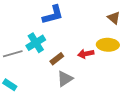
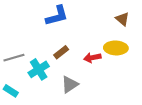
cyan cross: (36, 43) -> (39, 69), moved
brown rectangle: (57, 59) -> (61, 52), moved

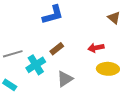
yellow ellipse: (116, 48) -> (108, 69), moved
red arrow: (92, 58) -> (96, 48), moved

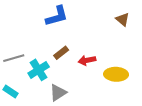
red arrow: (96, 48) -> (87, 60), moved
gray triangle: (65, 79) -> (58, 93), moved

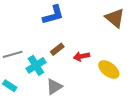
brown triangle: (122, 19) -> (115, 18), size x1.5
yellow ellipse: (116, 74) -> (109, 69), turned 35

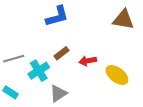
brown triangle: (115, 18) -> (123, 20), turned -30

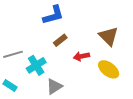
brown triangle: (123, 20) -> (109, 36), moved, turned 35
brown rectangle: (62, 53) -> (60, 40), moved

